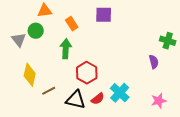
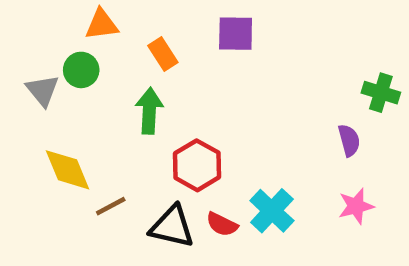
yellow diamond: (30, 75) -> (68, 170), turned -35
red semicircle: (98, 99) -> (222, 224), turned 64
pink star: (159, 101) -> (356, 206), moved

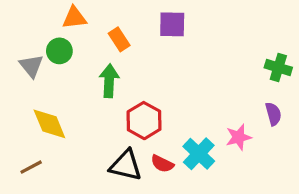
purple semicircle: (349, 140) -> (273, 114), moved
brown line: (111, 206) -> (31, 167), moved
pink star: (356, 206) -> (239, 137), moved

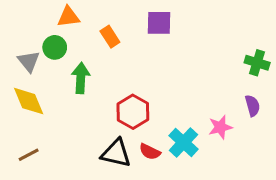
green arrow: (109, 81) -> (81, 78), moved
yellow diamond: (49, 124) -> (29, 101), moved

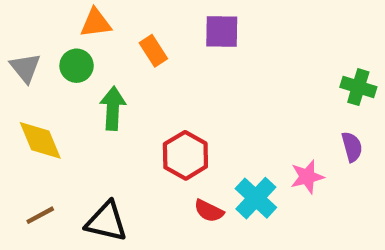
gray triangle: (29, 61) -> (25, 68), moved
black triangle: (116, 153) -> (106, 222), moved

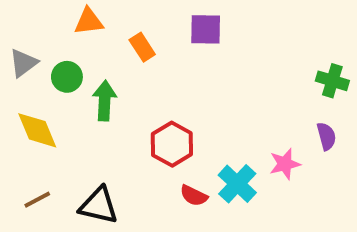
green circle: (77, 66) -> (67, 77), moved
gray triangle: (25, 68) -> (23, 63), turned 32

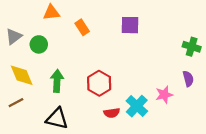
purple square: (206, 29) -> (130, 25), moved
green arrow: (105, 101) -> (57, 81), moved
red semicircle: (194, 196) -> (112, 113), turned -35
brown line: (37, 200) -> (16, 103), moved

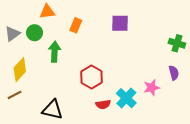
orange rectangle: (82, 27) -> (76, 25), turned 56
green circle: (39, 44) -> (35, 33), moved
yellow diamond: (22, 75) -> (20, 70), turned 65
green arrow: (57, 81) -> (55, 52), moved

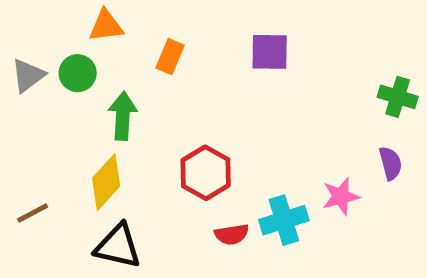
yellow diamond: (20, 70) -> (106, 182), moved
cyan cross: (126, 98) -> (284, 220), turned 30

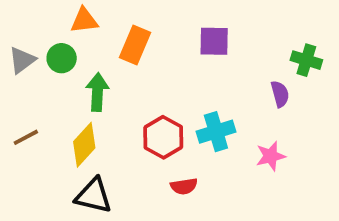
orange rectangle: (170, 57) -> (135, 45), size x1.4
green cross: (398, 97) -> (306, 60), moved
purple semicircle: (391, 163) -> (280, 94), moved
brown line: (33, 213) -> (26, 137), moved
cyan cross: (284, 220) -> (216, 132), moved

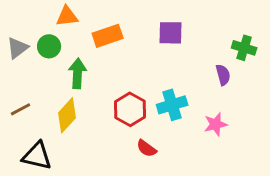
orange rectangle: (135, 45) -> (108, 36), turned 48
red semicircle: (184, 186) -> (147, 148), turned 45
black triangle: (94, 196) -> (37, 156), moved

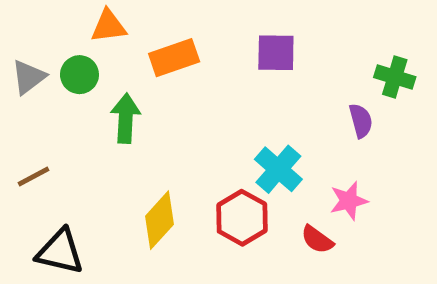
cyan cross: (172, 105) -> (278, 169), turned -32
red hexagon: (130, 109) -> (242, 218), moved
yellow diamond: (67, 115) -> (160, 220), moved
red semicircle: (147, 148) -> (317, 240), moved

